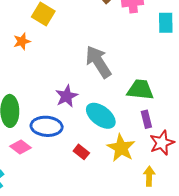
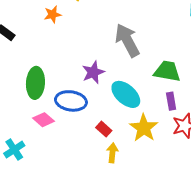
yellow arrow: (149, 176) -> (112, 153), moved

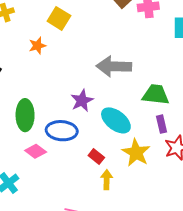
gray arrow: (127, 40) -> (114, 66), turned -56

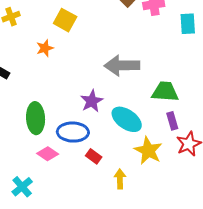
red rectangle: (96, 156) -> (94, 156), moved

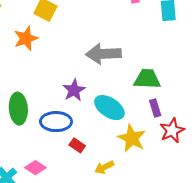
orange star: (45, 48) -> (26, 38), size x1.4
pink diamond: (48, 154) -> (35, 168), moved
yellow arrow: (120, 179) -> (104, 167), turned -114

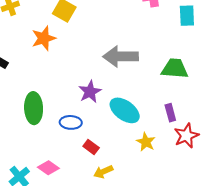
green trapezoid: (147, 79) -> (175, 69), moved
blue ellipse: (56, 122) -> (71, 122), size x0.7
yellow star: (132, 138) -> (146, 142), size x0.7
yellow arrow: (104, 167) -> (103, 172), moved

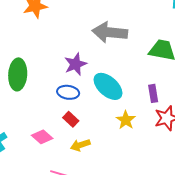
blue ellipse: (71, 122) -> (68, 92), moved
pink diamond: (48, 168) -> (42, 137), moved

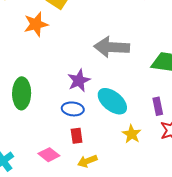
red rectangle: (71, 119) -> (77, 136), turned 42

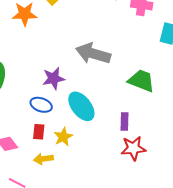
yellow star: (132, 134) -> (63, 137), moved

